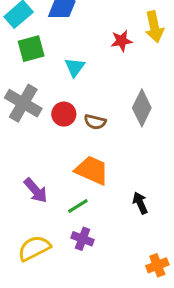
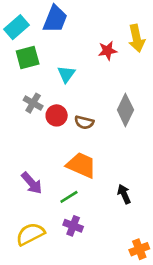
gray cross: (23, 103) -> (33, 103), moved, size x0.6

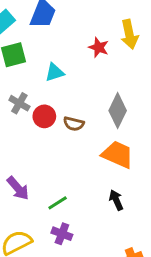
red star: (108, 51) -> (99, 47), turned 30
cyan triangle: (66, 74) -> (55, 72), turned 36
orange trapezoid: (81, 165) -> (118, 155), moved

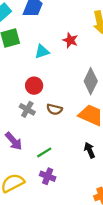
red star: (99, 47) -> (70, 40), moved
gray cross: (19, 103) -> (27, 109), moved
brown semicircle: (74, 124) -> (54, 109), moved

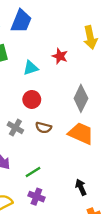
red circle: (34, 86) -> (32, 99), moved
black arrow: (90, 150) -> (81, 187), moved

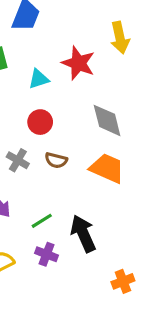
red star: (60, 56) -> (78, 63), size x1.5
gray diamond: (81, 98) -> (107, 120), turned -40
black arrow: (81, 187) -> (83, 234), moved, size x1.6

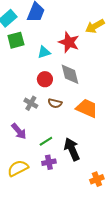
yellow arrow: (120, 38) -> (95, 26), turned 72
gray diamond: (107, 120) -> (70, 74), moved
purple cross: (47, 254) -> (49, 162), turned -32

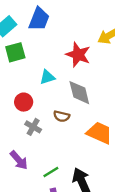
cyan triangle: (44, 52) -> (47, 77), moved
red circle: (45, 79) -> (24, 102), moved
brown semicircle: (55, 103) -> (62, 116), moved

